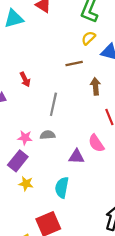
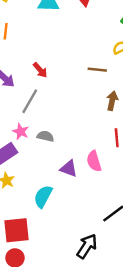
red arrow: (25, 79) -> (40, 70), turned -32
gray line: (53, 104) -> (30, 101), moved

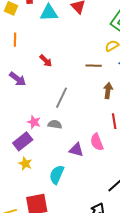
red arrow: (40, 70) -> (46, 61), moved
gray line: (30, 101) -> (61, 98), moved

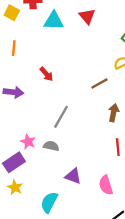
brown line: (94, 66) -> (99, 84), turned -35
purple arrow: (18, 79) -> (13, 92), turned -36
pink semicircle: (97, 142) -> (106, 185), moved

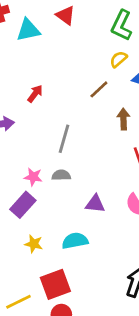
red arrow: (46, 74) -> (35, 94), turned -88
yellow star: (15, 187) -> (34, 244), moved
cyan semicircle: (49, 202) -> (75, 241), turned 65

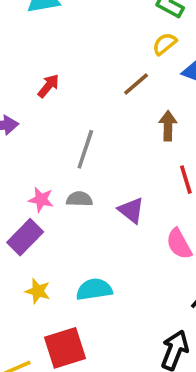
purple triangle: (95, 204) -> (131, 210), moved, turned 30

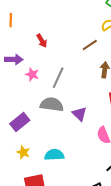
red arrow: (48, 86) -> (42, 41), turned 104
gray semicircle: (79, 199) -> (52, 104), size x1.6
pink star: (41, 200) -> (32, 74), moved

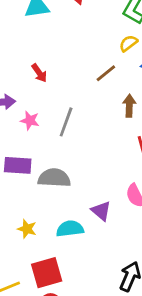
gray semicircle: (52, 104) -> (54, 178), moved
purple triangle: (79, 114) -> (101, 211), moved
purple rectangle: (20, 122) -> (18, 165), moved, turned 48

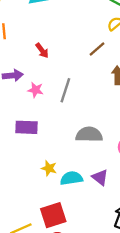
gray semicircle: (54, 178) -> (89, 135), moved
purple triangle: (101, 211) -> (100, 177), moved
yellow star: (27, 229) -> (49, 168), moved

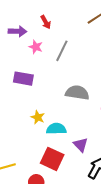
red arrow: (42, 50) -> (46, 22), moved
purple triangle: (100, 177) -> (81, 145), moved
red square: (53, 215) -> (52, 159), moved, turned 35

